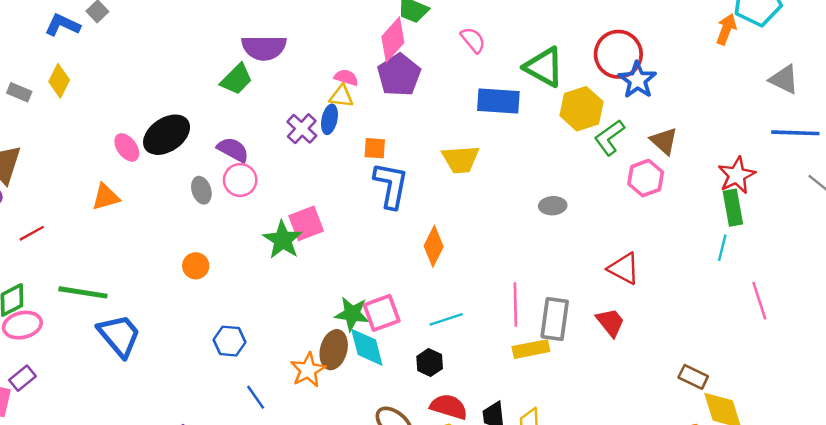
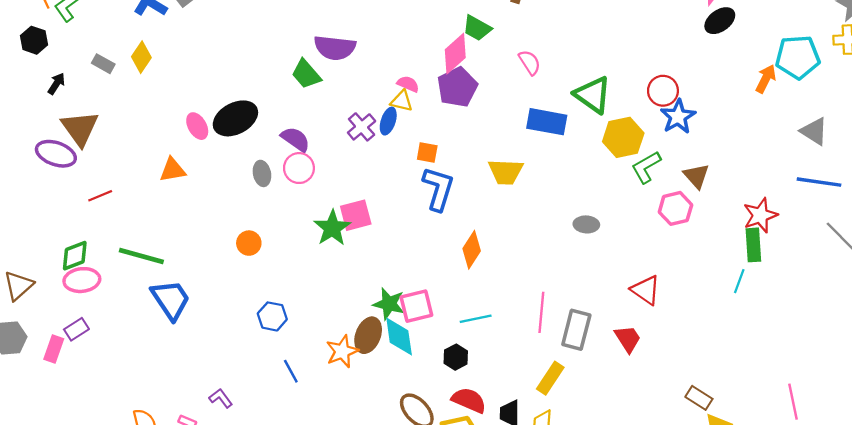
red circle: (618, 54) -> (663, 91), size x0.7
green trapezoid: (237, 79) -> (306, 74), turned 88
pink line: (759, 301) -> (793, 402), moved
yellow rectangle: (531, 349) -> (550, 378), moved, turned -52

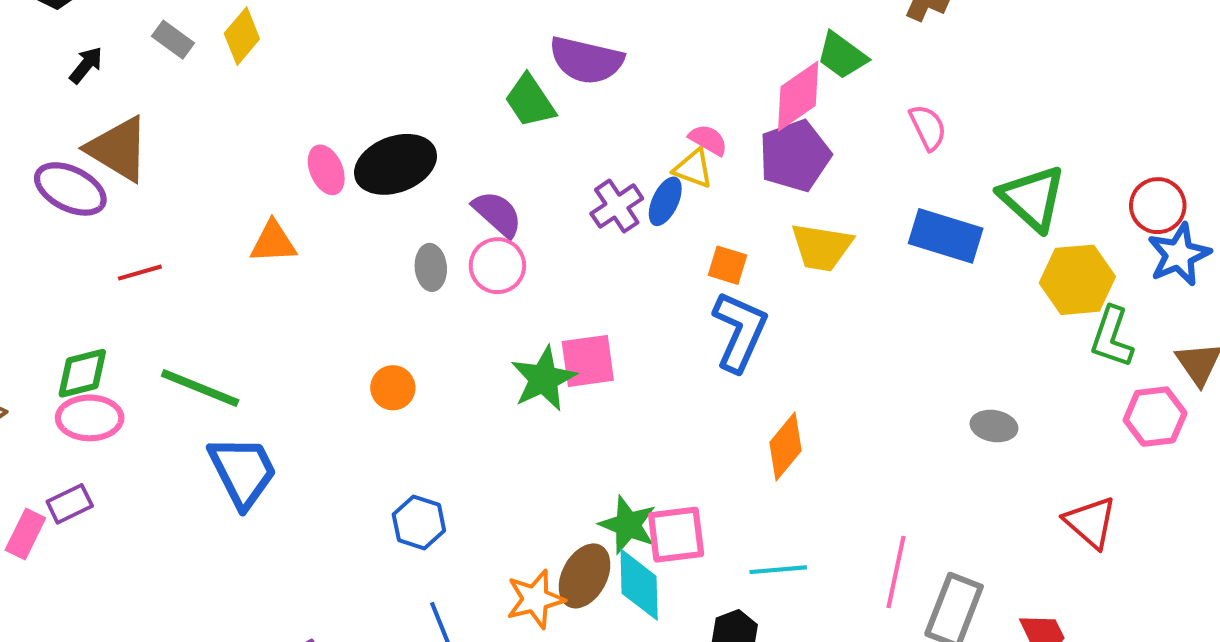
brown triangle: (80, 128) -> (118, 149), turned -30
green L-shape: (646, 167) -> (1112, 337), turned -48
yellow trapezoid: (506, 172) -> (822, 247), moved
red triangle: (646, 290) -> (1090, 522), moved

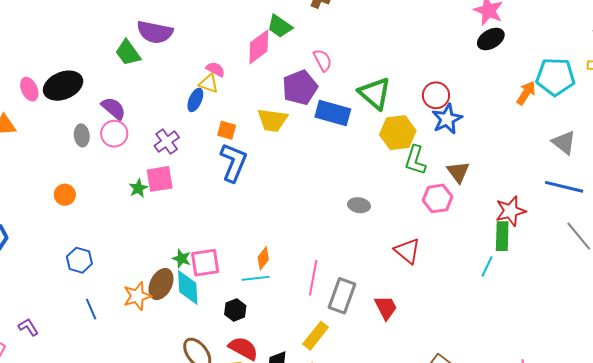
purple pentagon: (795, 156) -> (300, 87), moved
purple cross: (617, 206) -> (167, 142), moved
green star: (544, 379) -> (138, 188), size x0.6
orange diamond: (786, 446) -> (263, 258), moved, size x0.7
green star: (628, 525) -> (182, 258), size x0.7

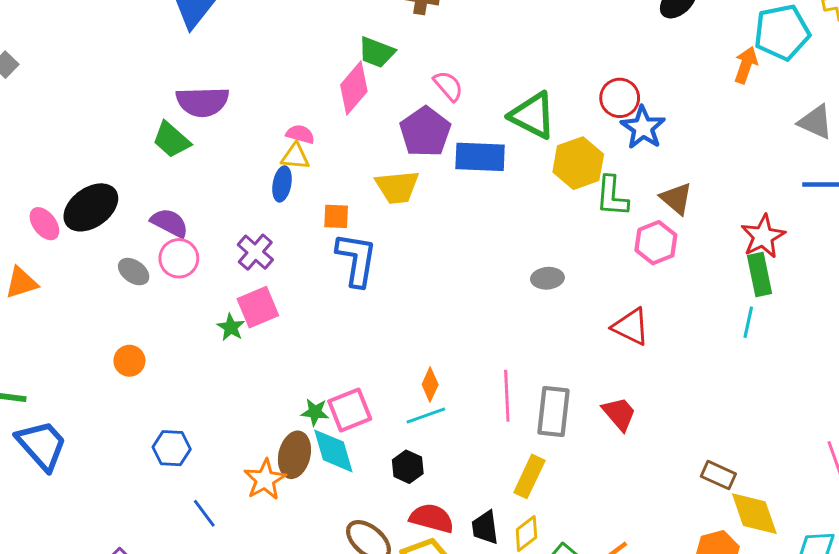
gray ellipse: (82, 135) -> (134, 272), turned -35

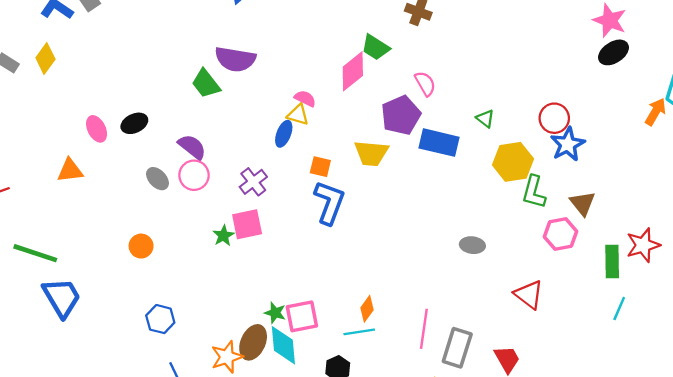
green triangle: (533, 115) -> (485, 119), size x0.5
black ellipse: (91, 207) -> (134, 123), size x0.6
green rectangle: (760, 275) -> (612, 261), moved

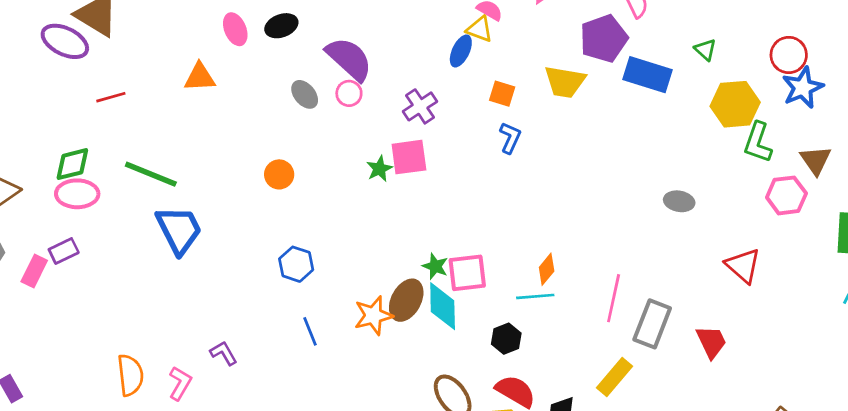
purple semicircle: (192, 147) -> (349, 59), size x1.4
pink circle: (194, 175) -> (349, 93), size x0.7
blue L-shape: (329, 202) -> (510, 138), size x0.6

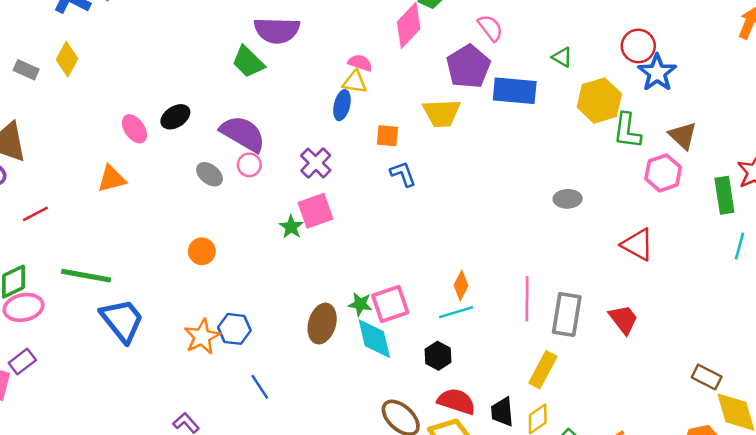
blue L-shape: (510, 138) -> (403, 174), turned -32
brown ellipse: (406, 300) -> (322, 324), moved
orange star: (373, 315) -> (202, 337), moved

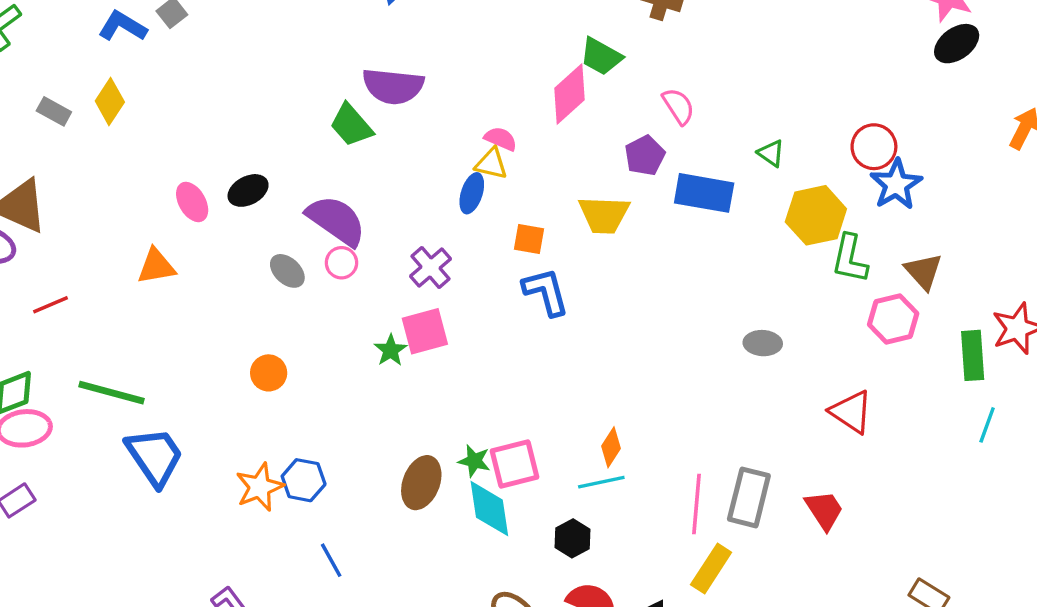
purple pentagon: (468, 67) -> (645, 156), size x0.7
blue L-shape: (403, 174) -> (546, 292), size x1.4
pink line: (527, 299) -> (697, 504), moved

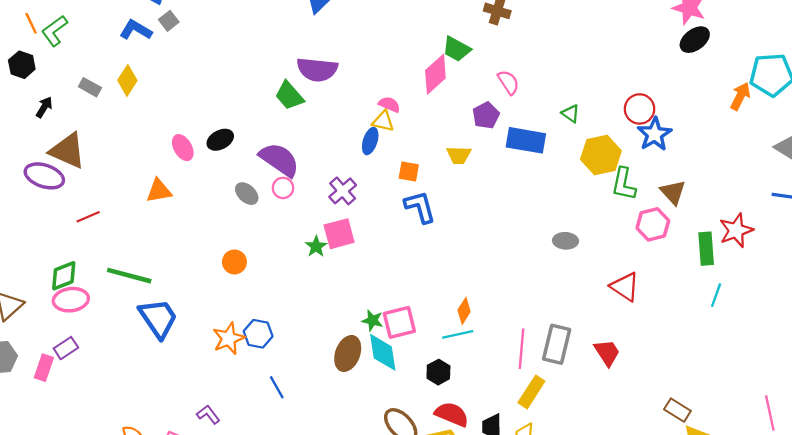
yellow trapezoid: (604, 215) -> (459, 155), size x0.7
brown ellipse: (421, 483) -> (348, 353), moved

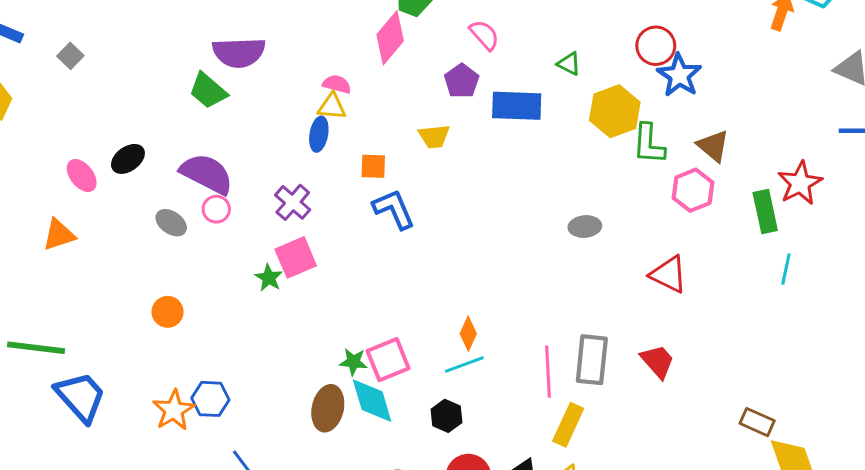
gray square: (169, 21) -> (70, 56), moved

